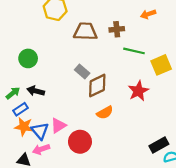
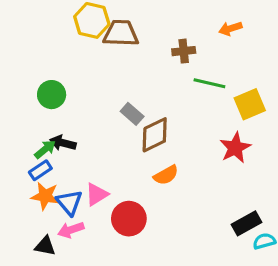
brown trapezoid: (85, 31) -> (121, 33), moved
red star: (138, 91) -> (235, 148), moved
green arrow: (13, 93) -> (45, 149), moved

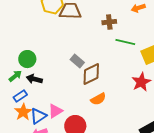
green circle: (52, 95) -> (27, 59), moved
green arrow: (45, 149) -> (15, 76), moved
orange star: (45, 196) -> (23, 112), turned 30
blue triangle: (69, 202) -> (38, 116), turned 36

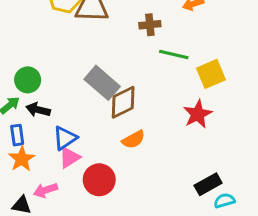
gray rectangle: (77, 61) -> (102, 83), size x1.6
blue rectangle: (20, 96) -> (17, 135), turned -64
blue triangle: (38, 116) -> (65, 138), moved

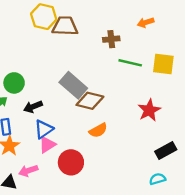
yellow square: (211, 74) -> (163, 64), moved, turned 30
brown diamond: (123, 102) -> (90, 101), turned 40
black arrow: (38, 110) -> (33, 107), moved, turned -36
black rectangle: (208, 184) -> (166, 151), moved
cyan semicircle: (224, 201) -> (157, 179), moved

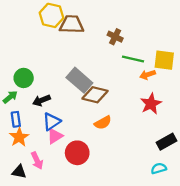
orange arrow: (146, 23) -> (148, 75), moved
brown cross: (111, 39) -> (115, 37), turned 32
pink arrow: (28, 171) -> (37, 161), turned -96

